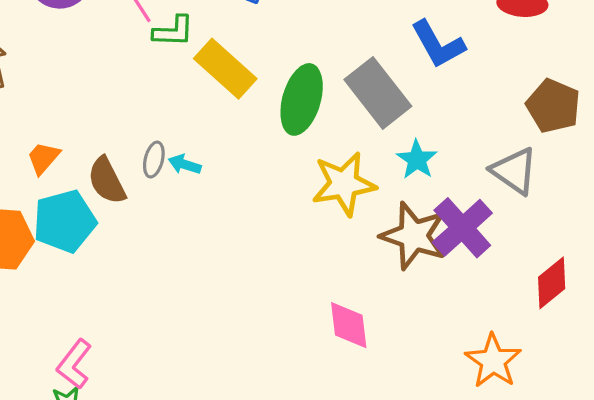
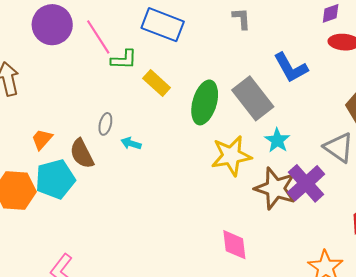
yellow rectangle: (225, 69) -> (157, 83), size x0.7
gray ellipse: (154, 160) -> (105, 124), moved

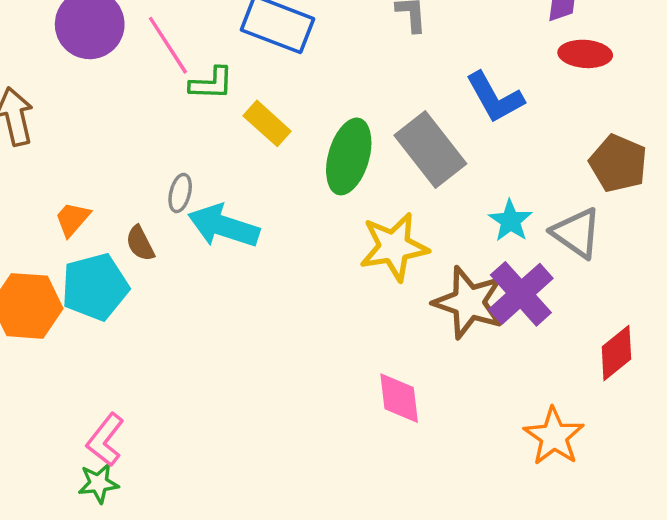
cyan star: (277, 140) -> (510, 221), moved
cyan arrow: (131, 143) -> (224, 226), size x2.0
brown semicircle: (82, 154) -> (140, 243), size x0.7

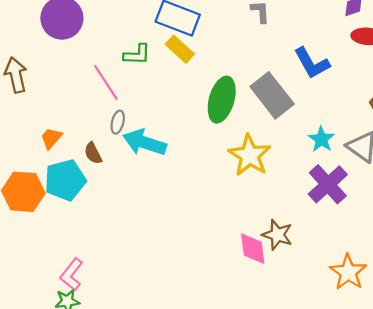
pink line: (168, 45) -> (106, 82), moved
yellow rectangle: (267, 123) -> (180, 49), moved
yellow star: (394, 247) -> (250, 155), turned -30
brown star: (469, 303) -> (277, 235), moved, size x0.7

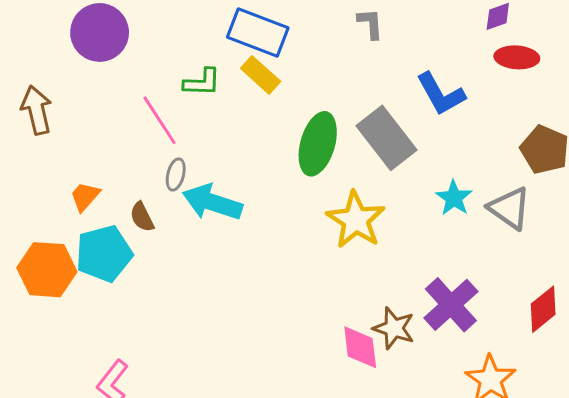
purple cross: (328, 184) -> (451, 305), moved

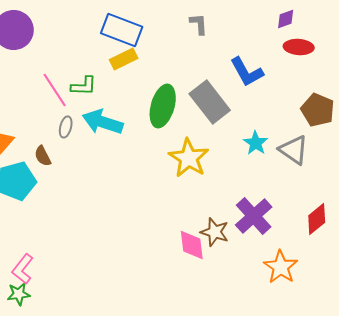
yellow rectangle: (261, 75) -> (124, 59), turned -68
green L-shape: (202, 82) -> (84, 86), moved
cyan arrow: (212, 202) -> (103, 122), moved

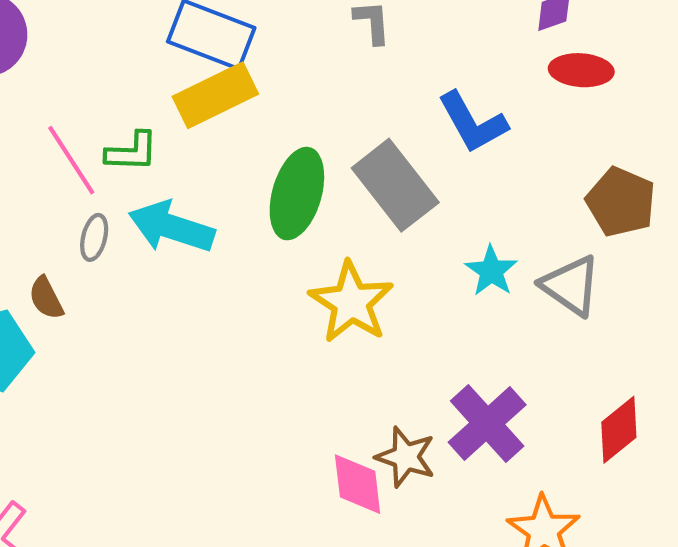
yellow rectangle: (124, 59) -> (215, 95), size x1.4

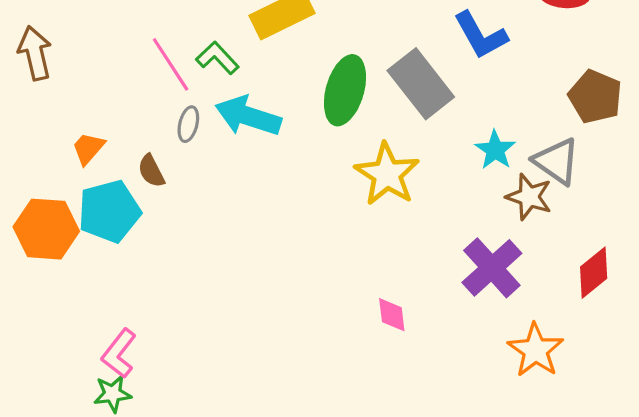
green L-shape: (132, 152) -> (217, 58), turned -135
brown star: (406, 457) -> (529, 197), moved
pink diamond: (358, 484) -> (392, 315), size x0.7

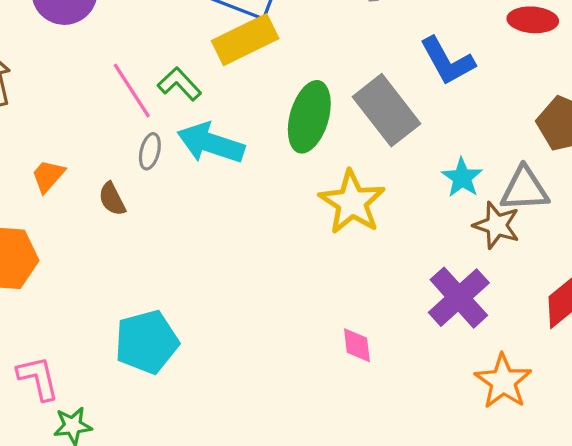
gray triangle: (557, 161) -> (525, 189), turned -38
cyan pentagon: (109, 211) -> (147, 342), moved
pink L-shape: (119, 353) -> (38, 378), moved, turned 129

